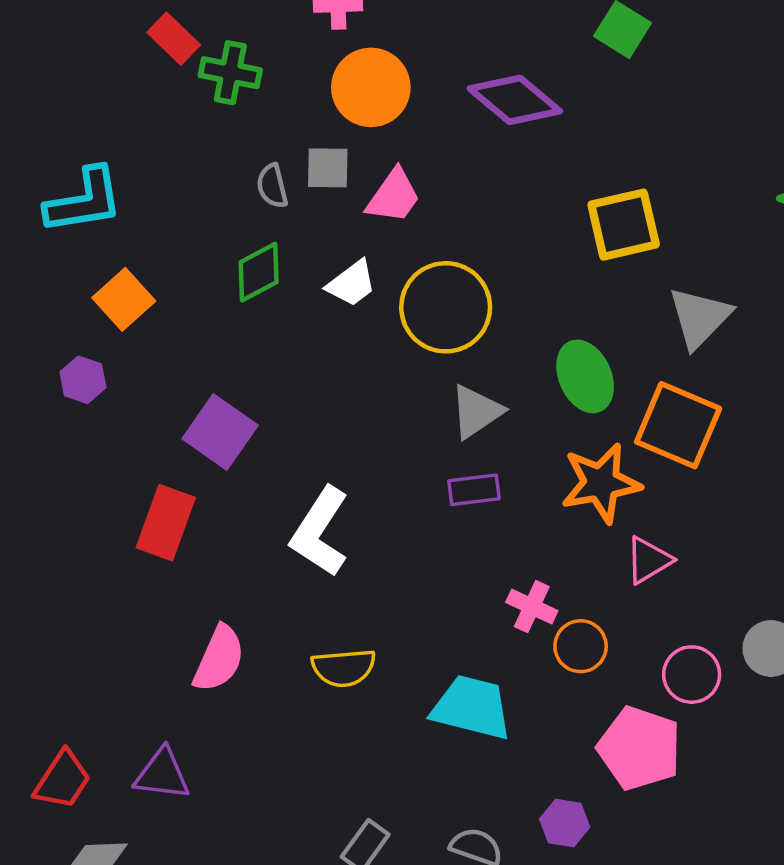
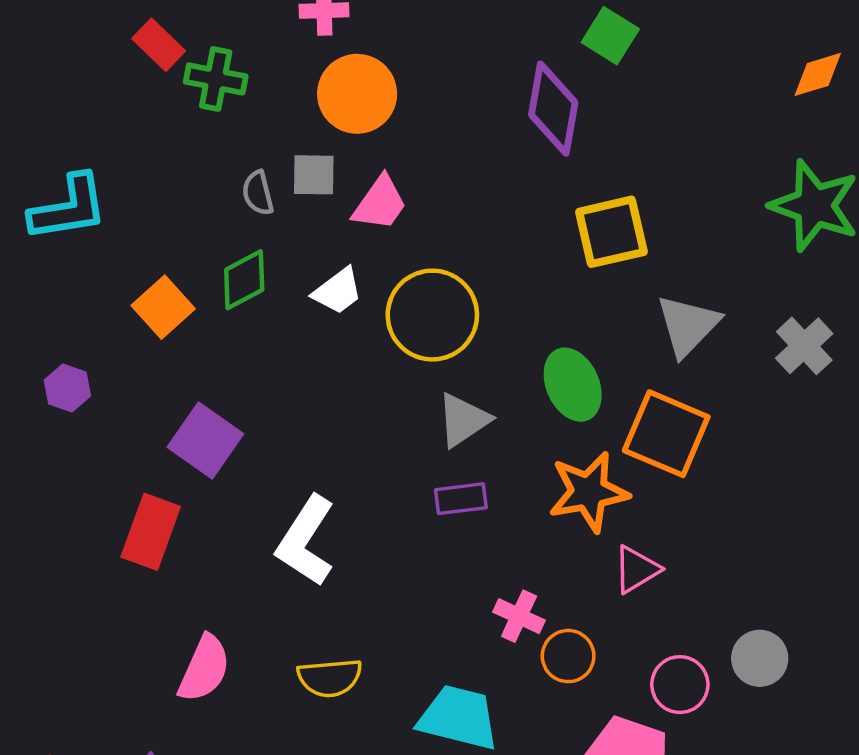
purple diamond: (515, 100) -> (553, 109), moved, turned 60
orange square: (124, 299) -> (163, 307), moved

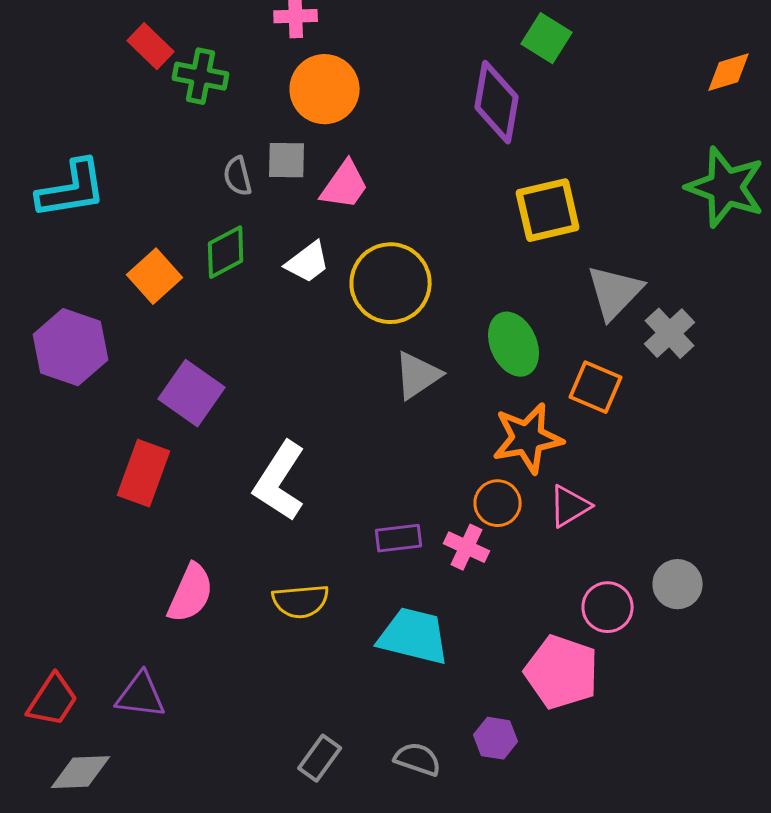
gray cross: (804, 346) -> (670, 333), moved
purple hexagon: (67, 388) -> (71, 347), size x1.8
orange square: (666, 434) -> (596, 387), size x0.7
purple rectangle: (461, 499) -> (399, 538), moved
orange circle: (568, 656) -> (498, 503), moved

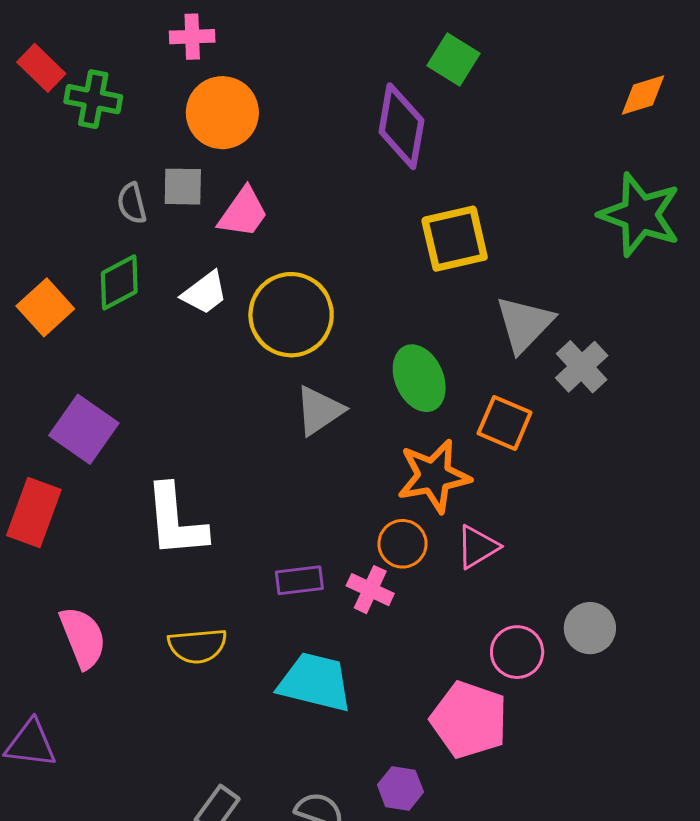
white L-shape: (280, 481) -> (175, 521), turned -38
pink semicircle: (191, 593) -> (83, 637), turned -46

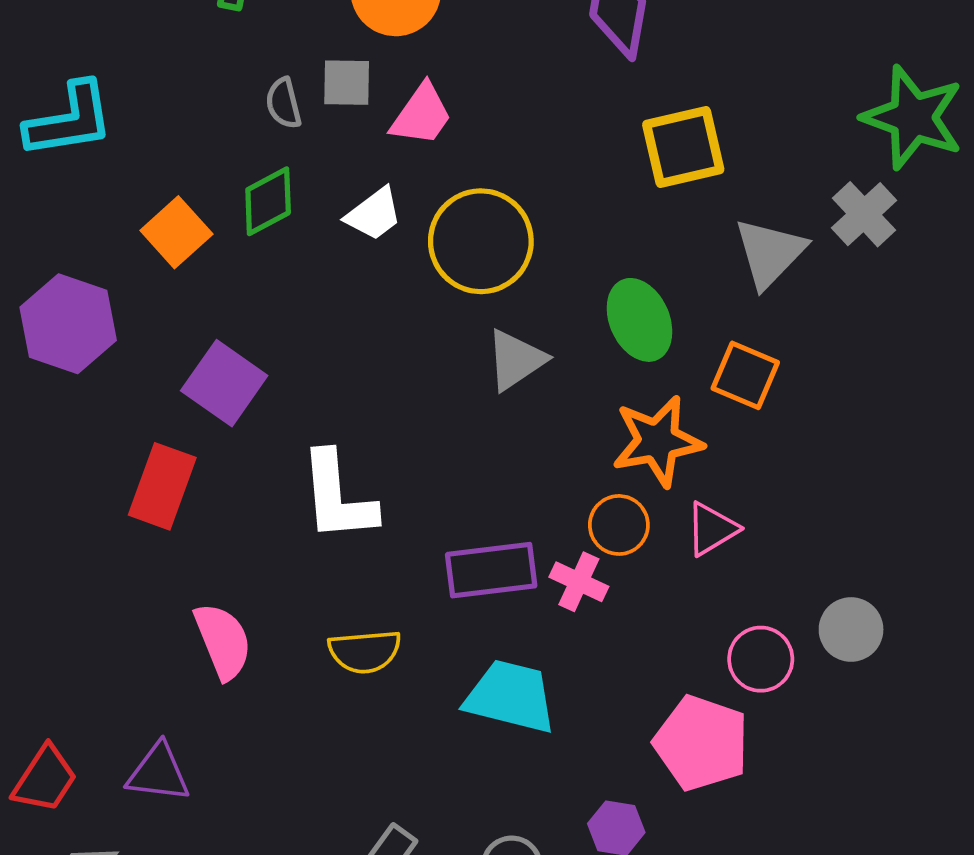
gray cross: (582, 367) -> (864, 214), moved
purple rectangle: (299, 580) -> (491, 570), size x1.5

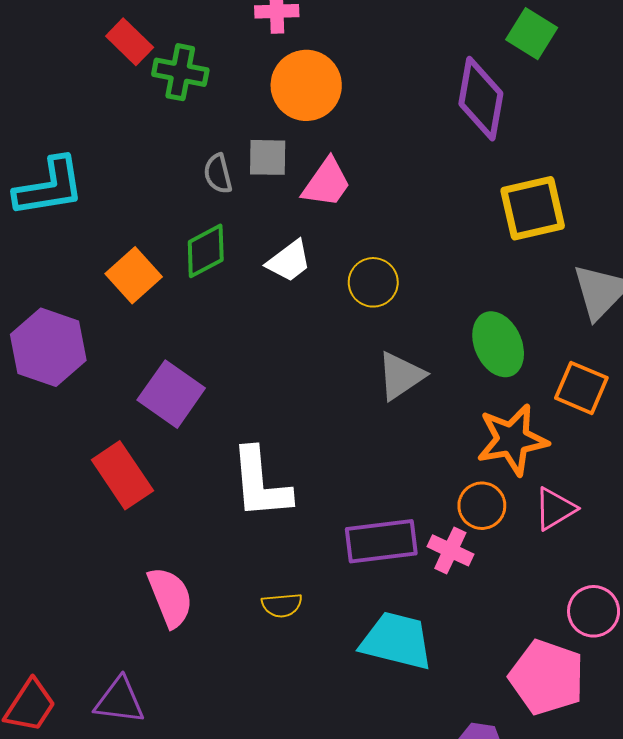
yellow circle: (481, 241) -> (373, 282), size x0.6
red rectangle: (162, 486) -> (122, 475), turned -54
yellow semicircle: (365, 651) -> (282, 605), size x0.7

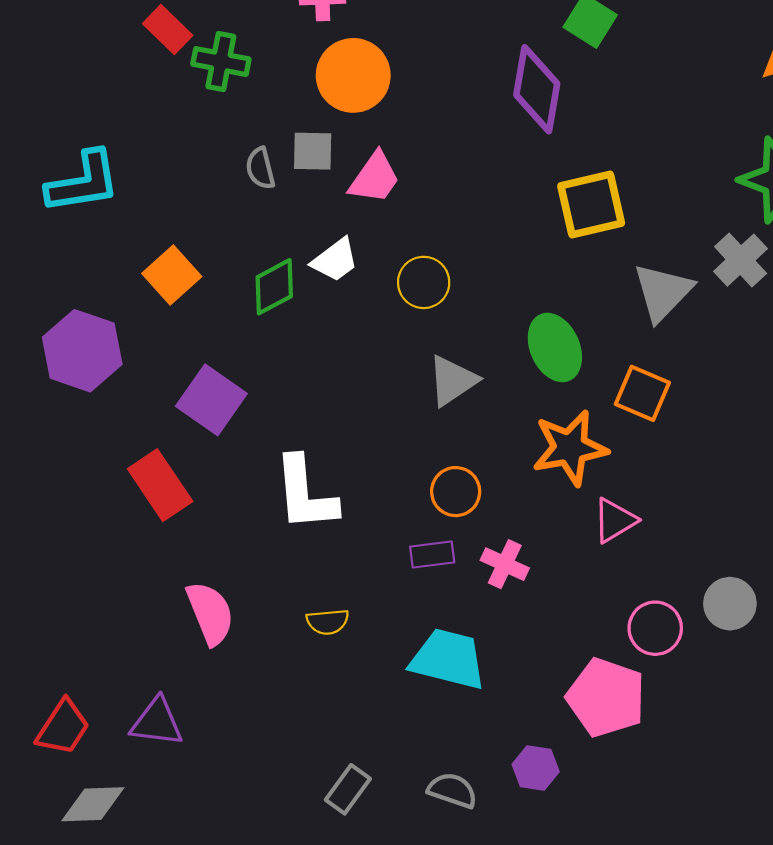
green diamond: (206, 251) -> (274, 287), moved
orange circle: (482, 506) -> (456, 492), moved
purple rectangle: (381, 541) -> (432, 555), size x0.6

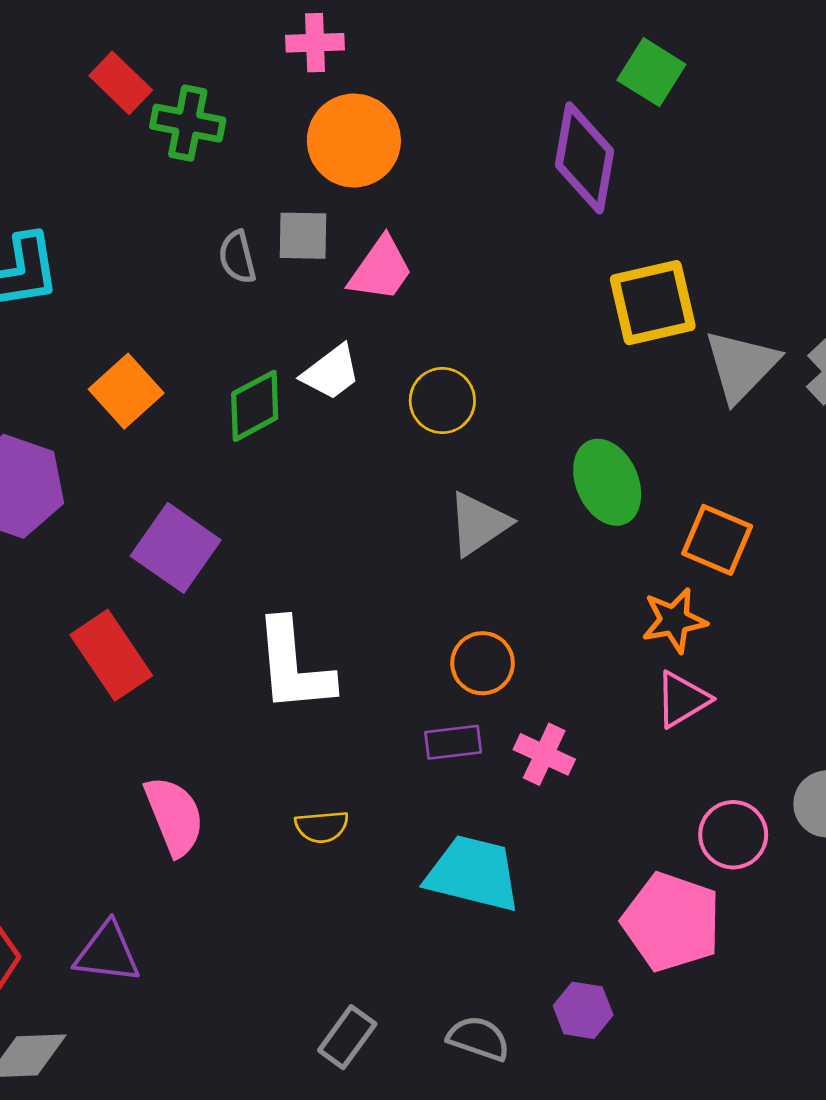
gray triangle: (663, 292) -> (741, 366), moved
orange star: (570, 448) -> (674, 620), moved, size x0.7

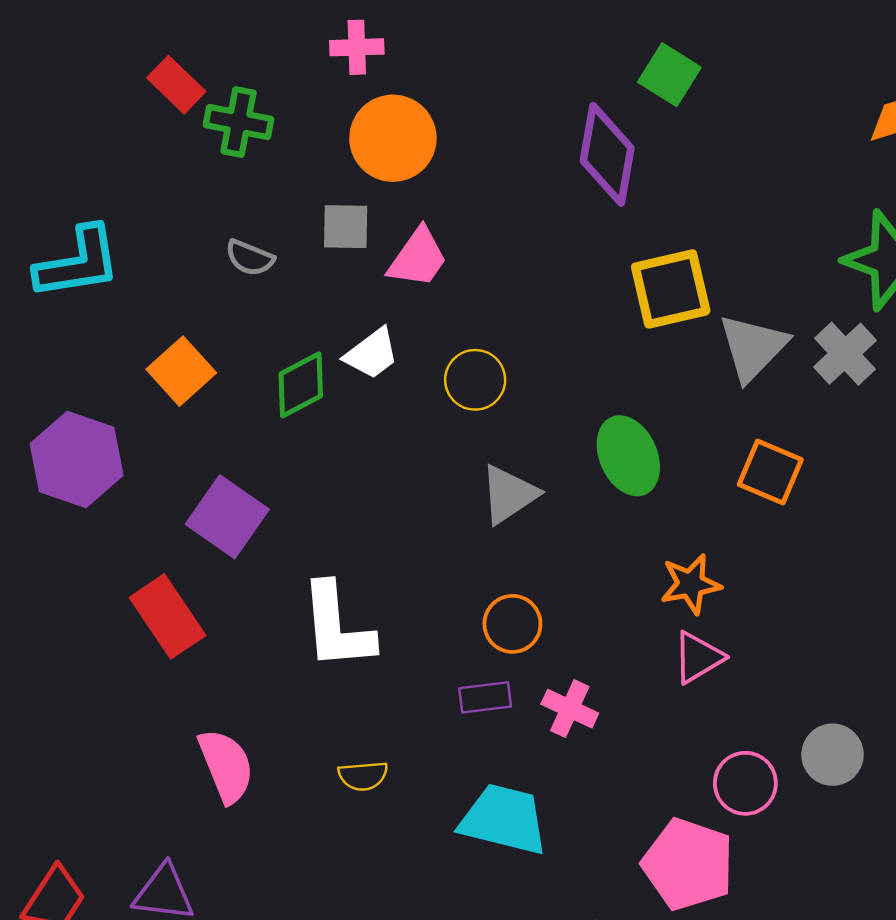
gray semicircle: (237, 257) -> (250, 258), moved, turned -54
orange square: (717, 540) -> (770, 472), moved

